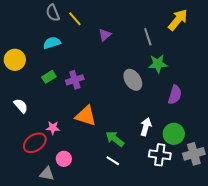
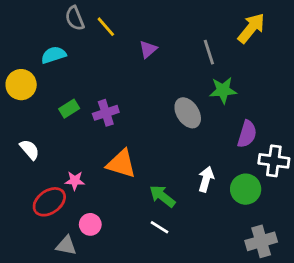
cyan semicircle: (52, 43) -> (54, 55), moved
gray cross: (194, 154) -> (261, 241), moved
white cross: (160, 155) -> (274, 161), moved

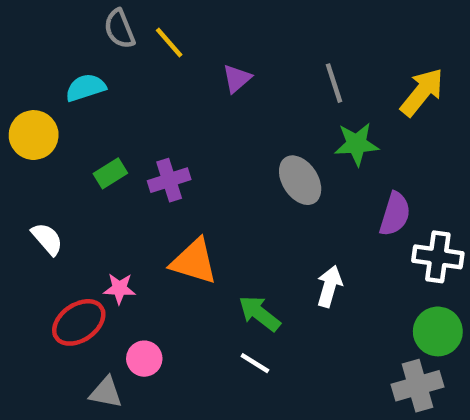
yellow arrow: (251, 28) -> (422, 92), moved
green circle: (246, 189) -> (438, 331), moved

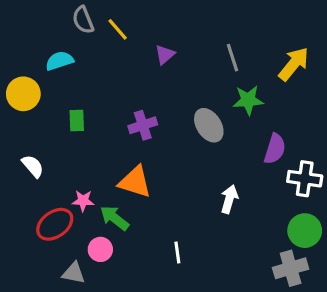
green rectangle: (110, 173) -> (77, 121), turned -60
purple cross: (169, 180) -> (143, 125), moved
green arrow: (259, 313) -> (114, 218), moved
white line: (255, 363) -> (177, 253), turned 50

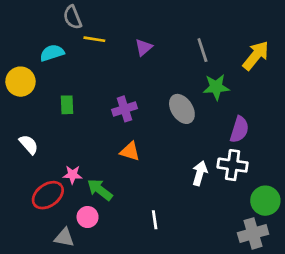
yellow line: (118, 29) -> (94, 39), moved, turned -40
white cross: (305, 179) -> (233, 165), moved
orange triangle: (135, 182) -> (130, 151), moved, size x0.7

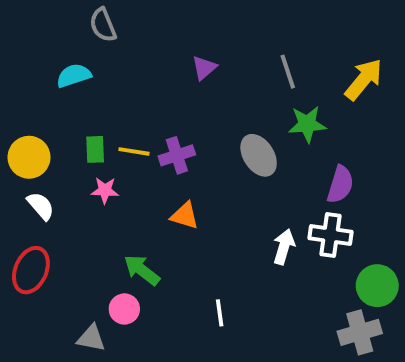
yellow line: (94, 39) -> (134, 151), moved
yellow circle: (20, 82) -> (29, 157), moved
pink star: (72, 175) -> (105, 190), moved
red ellipse: (48, 195) -> (31, 270), moved, turned -32

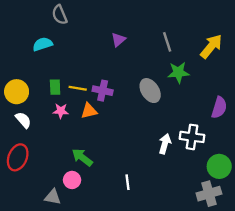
purple cross: (177, 155) -> (103, 91), turned 30
purple semicircle: (340, 184) -> (219, 108), moved
orange triangle: (185, 216) -> (89, 111), moved, turned -30

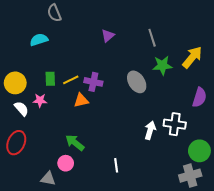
yellow arrow: (211, 46) -> (192, 57), moved
yellow line: (78, 88) -> (71, 80), turned -35
pink star: (61, 111) -> (40, 100), moved

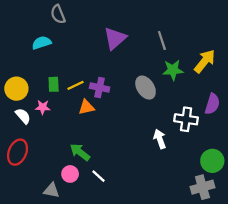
purple triangle: (108, 36) -> (115, 38), size x1.6
white cross: (175, 124) -> (186, 119), moved
white arrow: (150, 130) -> (160, 139), turned -36
white line: (116, 165) -> (98, 176), moved, turned -40

